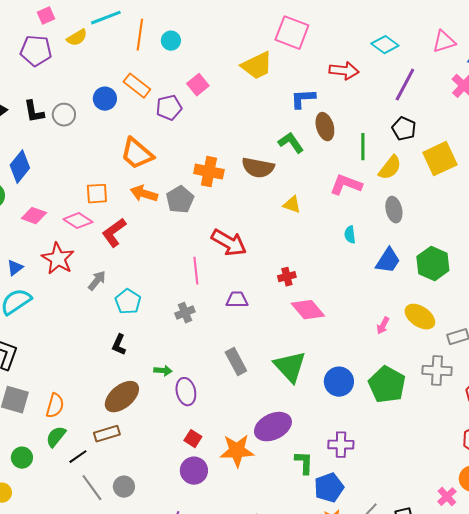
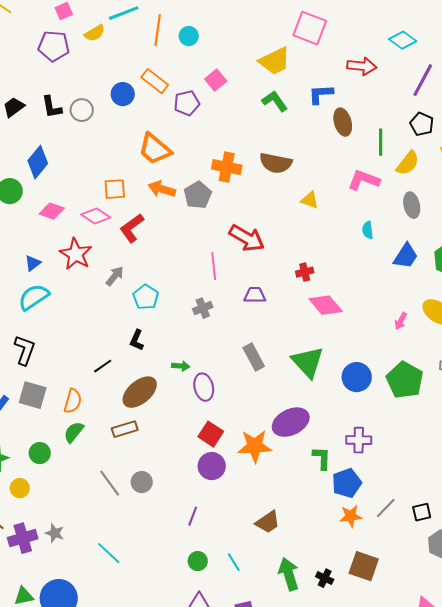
green L-shape: (291, 143) -> (275, 101), moved
red square: (193, 439) -> (211, 434), size x1.4
black line: (78, 457) -> (103, 366), moved

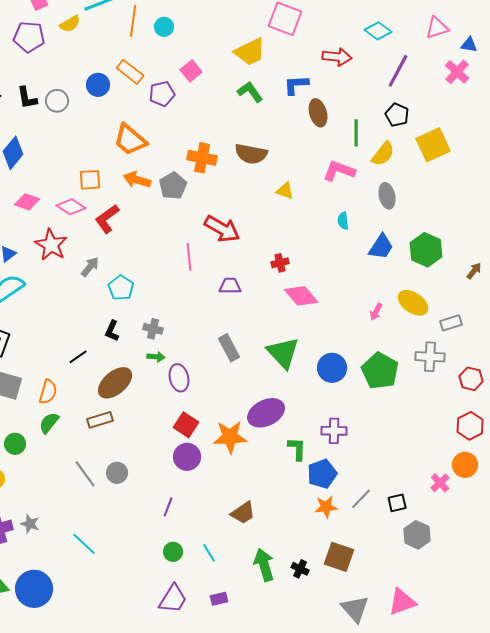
gray cross: (203, 308) -> (153, 329), moved, turned 36

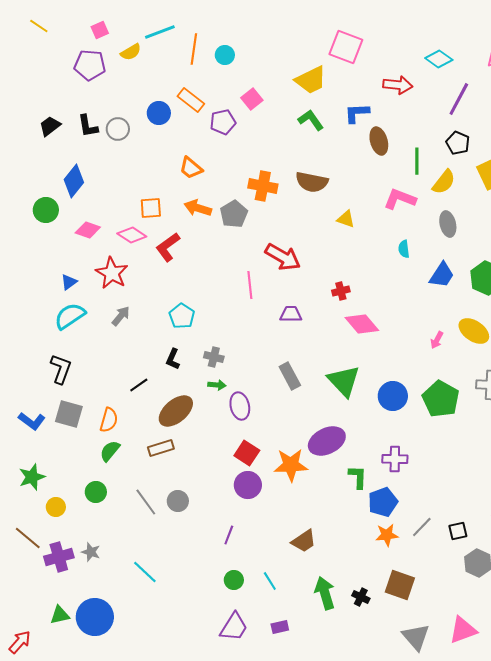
orange trapezoid: (130, 140) -> (191, 168), size x0.7
gray arrow: (90, 267) -> (121, 316), moved
green circle: (15, 444) -> (96, 492), moved

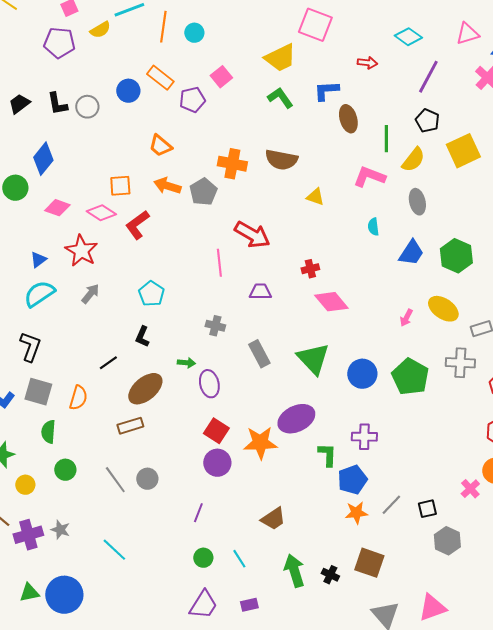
red arrow: (398, 85) -> (367, 63), size x0.7
gray cross: (214, 357) -> (215, 326), moved
green semicircle: (110, 451) -> (48, 432), moved, turned -35

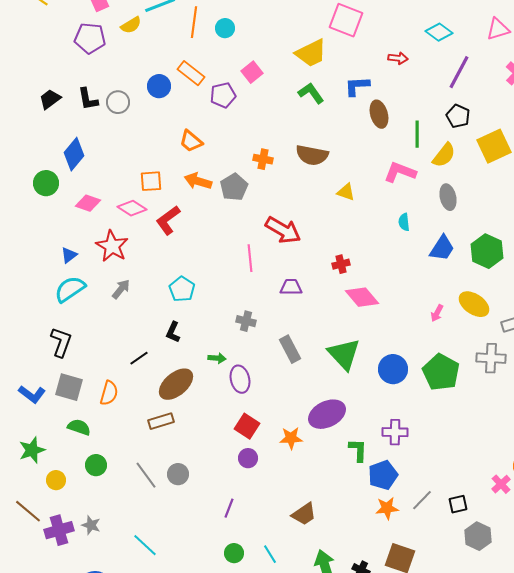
orange cross: (232, 164) -> (263, 159), size x0.7
green semicircle: (48, 432) -> (79, 427), turned 105
orange star: (260, 443) -> (291, 438), size x0.7
purple circle: (217, 463) -> (248, 458), size x0.7

